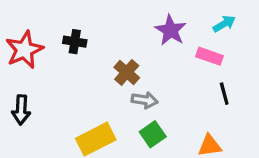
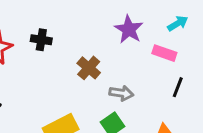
black line: (224, 94) -> (178, 87), turned 36
gray arrow: (145, 100) -> (121, 93), moved

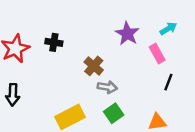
pink rectangle: (164, 53) -> (157, 54), turned 42
gray arrow: (121, 93) -> (107, 87), moved

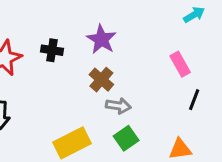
cyan arrow: (168, 29) -> (194, 15), moved
purple star: (127, 34) -> (101, 39), moved

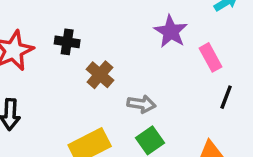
purple star: (101, 39) -> (171, 32), moved
brown cross: (101, 80) -> (100, 75), moved

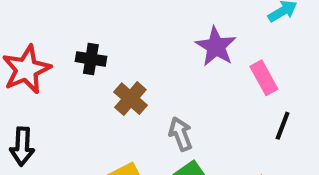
gray arrow: (141, 104) -> (180, 134), turned -120

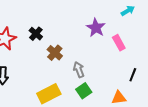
black cross: (91, 59) -> (36, 34), turned 32
black line: (283, 126) -> (133, 75), moved

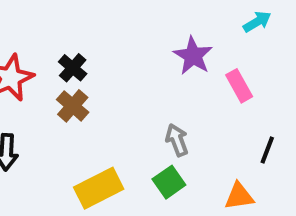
brown cross: (55, 53) -> (73, 106), moved
gray arrow: (79, 70) -> (177, 140), moved

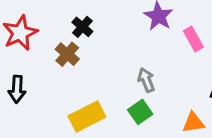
black cross: (73, 68) -> (82, 27), moved

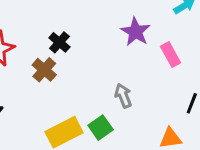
green square: (140, 112) -> (101, 128), moved

